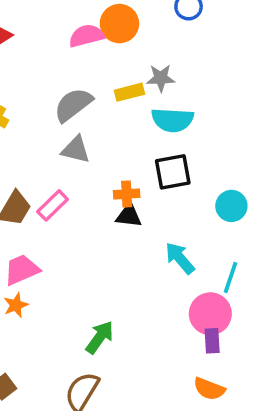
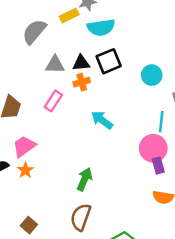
gray triangle: (76, 150) -> (55, 65), moved
pink rectangle: (53, 205) -> (53, 101), moved
black triangle: (129, 216) -> (81, 63), moved
cyan arrow: (180, 258) -> (102, 120), moved

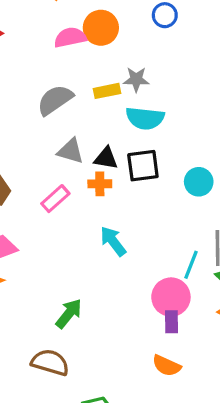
cyan circle: (152, 75) -> (199, 182), moved
brown semicircle: (81, 217) -> (50, 362), turned 72

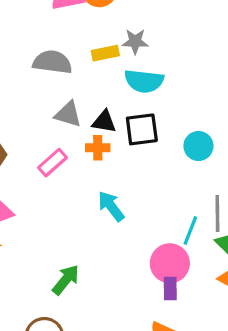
gray semicircle: (55, 100) -> (52, 62), turned 42

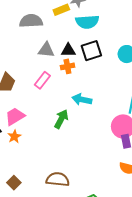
cyan arrow: (111, 206) -> (82, 99), turned -30
green arrow: (66, 280) -> (61, 119), moved

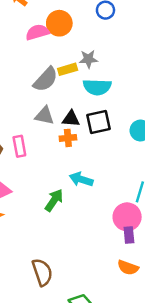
gray semicircle: (31, 21) -> (46, 79), moved, turned 130
pink rectangle: (42, 80) -> (19, 146), moved, turned -54
brown semicircle: (58, 179) -> (42, 272), turned 60

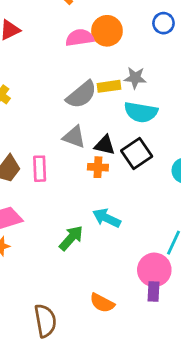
black square: (99, 122) -> (137, 154), turned -30
orange semicircle: (128, 268) -> (102, 303), moved

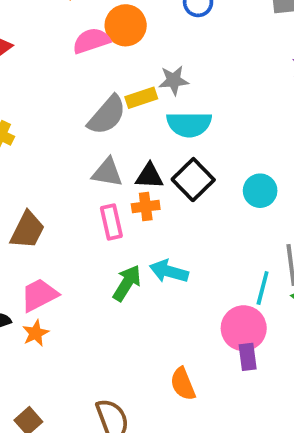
pink rectangle: (40, 169) -> (111, 222), moved
green arrow: (71, 238) -> (127, 283), moved
orange semicircle: (102, 303) -> (183, 384), turned 50

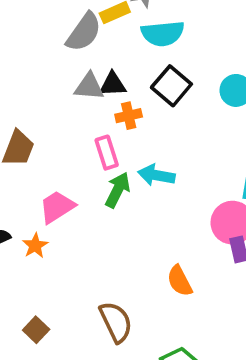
black triangle: (149, 176) -> (113, 84), moved
pink rectangle: (111, 222) -> (107, 153), moved
pink trapezoid: (39, 295) -> (57, 207), moved

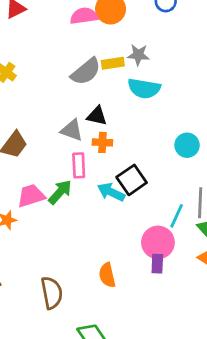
black square: (171, 86) -> (132, 180), moved
gray triangle: (89, 87) -> (72, 130), moved
green arrow: (118, 190) -> (60, 192), moved

